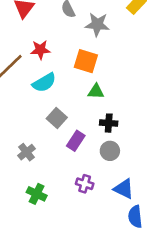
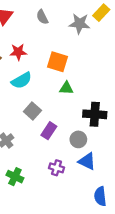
gray star: (97, 24) -> (79, 24), moved
black cross: (109, 123) -> (95, 114), moved, size x1.5
blue triangle: (124, 189) -> (87, 161), moved

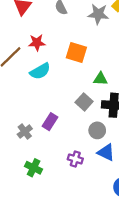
green triangle: (66, 88) -> (100, 79), moved
gray square: (32, 111) -> (84, 102), moved
purple rectangle: (49, 131) -> (50, 122), moved

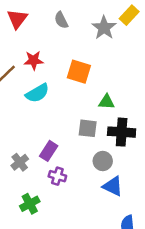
gray star: (98, 14) -> (104, 28), turned 30
gray square: (84, 102) -> (88, 128), turned -35
purple cross: (75, 159) -> (57, 176), moved
green cross: (34, 168) -> (30, 204), turned 35

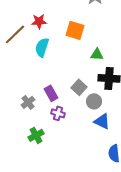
cyan semicircle: (37, 93) -> (42, 47), turned 138
gray square: (88, 128) -> (79, 87), moved, turned 35
purple rectangle: (49, 151) -> (51, 93), turned -63

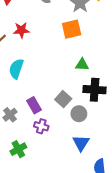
orange square: (75, 30) -> (72, 29), moved, turned -30
cyan semicircle: (42, 47) -> (16, 69), moved
blue triangle: (102, 121) -> (81, 143), moved, turned 36

